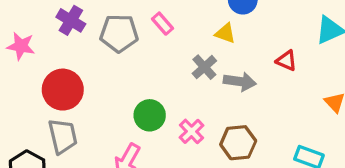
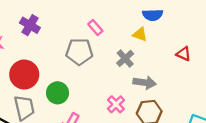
gray pentagon: (119, 33) -> (79, 52), moved
gray arrow: (240, 82) -> (145, 83), moved
green circle: (150, 115) -> (57, 93), moved

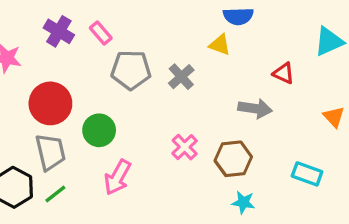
pink rectangle: (95, 28) -> (101, 33), moved
gray cross: (125, 58) -> (181, 77), moved
gray arrow: (145, 83) -> (255, 108), moved

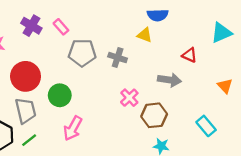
gray cross: (181, 77) -> (118, 58), turned -30
pink cross: (185, 147) -> (129, 98), moved
cyan rectangle: (307, 174) -> (206, 126), turned 30

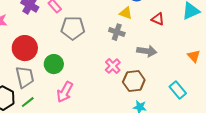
red triangle: (190, 55) -> (158, 19), moved
gray cross: (118, 58) -> (117, 32), moved

